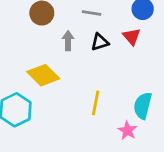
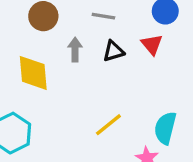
yellow diamond: (43, 75) -> (33, 73), moved, turned 40
yellow line: (96, 103) -> (108, 125), turned 40

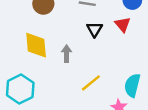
gray arrow: (75, 50) -> (67, 54), moved
black triangle: (113, 51) -> (95, 29), turned -42

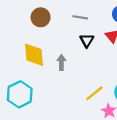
yellow line: (91, 83) -> (94, 93), moved

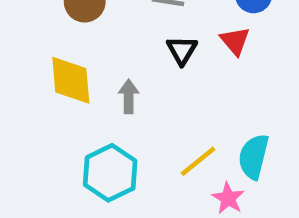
cyan hexagon: (20, 94) -> (110, 173), moved

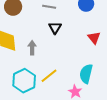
red triangle: (235, 41) -> (94, 38), moved
yellow line: (198, 161) -> (49, 76), moved

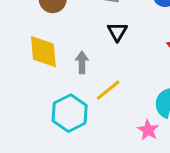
yellow line: (49, 76) -> (108, 90), moved

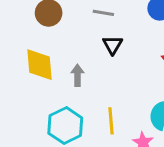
yellow line: (108, 90) -> (111, 121), moved, turned -56

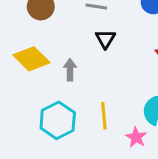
yellow diamond: (39, 65) -> (32, 59), turned -40

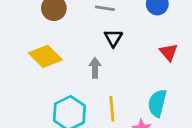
gray arrow: (70, 70) -> (95, 68), moved

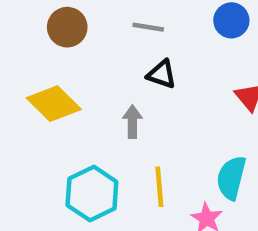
black triangle: (113, 38) -> (162, 74), turned -42

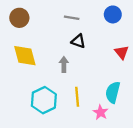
brown circle: (67, 27) -> (19, 18), moved
yellow diamond: (54, 104) -> (25, 56), turned 30

